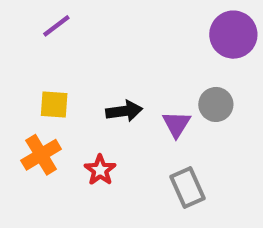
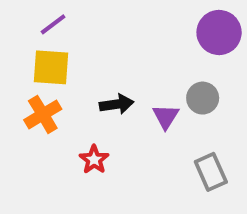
yellow square: (54, 104) -> (51, 67), moved, size x1.4
orange cross: (41, 155) -> (43, 114), moved
gray rectangle: (187, 188) -> (211, 172), moved

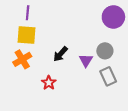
purple line: (53, 24) -> (28, 13), turned -48
black arrow: (117, 104) -> (60, 54), turned 140
gray rectangle: (211, 172) -> (108, 76), moved

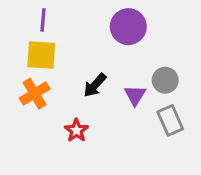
purple circle: (113, 17) -> (128, 27), moved

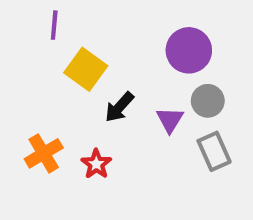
purple circle: (128, 27) -> (189, 50), moved
yellow square: (41, 55) -> (86, 69), moved, turned 32
orange cross: (35, 94) -> (44, 153), moved

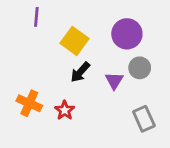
yellow square: (86, 69) -> (75, 41), moved
gray rectangle: (214, 151) -> (144, 119), moved
orange cross: (44, 153) -> (29, 103), turned -35

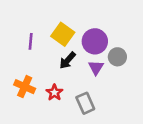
purple line: (36, 17) -> (31, 41), moved
purple circle: (127, 34) -> (95, 41), moved
gray rectangle: (144, 119) -> (85, 103), moved

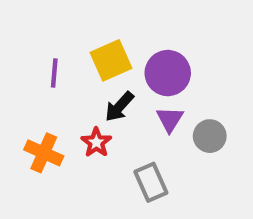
yellow square: (63, 34) -> (111, 60), turned 30
gray circle: (117, 57) -> (210, 136), moved
red star: (54, 92) -> (96, 142), moved

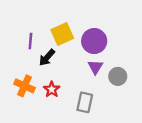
black arrow: (119, 107) -> (47, 58), moved
red star: (96, 142) -> (52, 89), moved
gray rectangle: (151, 182) -> (85, 102), turned 36

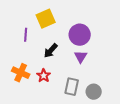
yellow square: (62, 34) -> (46, 19), moved
black arrow: (47, 58) -> (51, 51), moved
gray circle: (118, 76) -> (94, 92), moved

